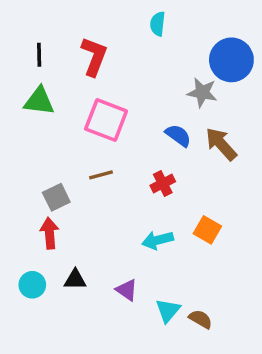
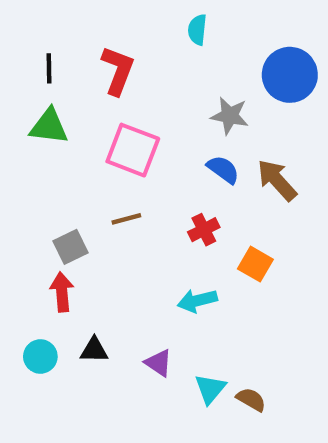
gray star: (202, 93) -> (230, 116), moved
orange square: (207, 230) -> (255, 264), moved

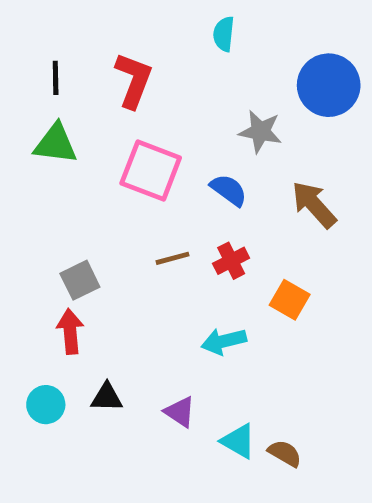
blue semicircle: (223, 169) -> (229, 190), moved
brown line: (126, 219) -> (173, 258), moved
cyan triangle: (210, 389) -> (238, 441), turned -40

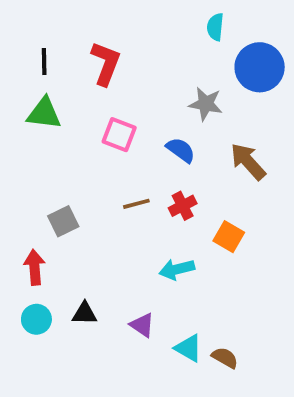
cyan semicircle: (224, 34) -> (215, 27), moved
pink square: (151, 171) -> (119, 135), size x0.7
red arrow: (70, 331) -> (34, 267), moved

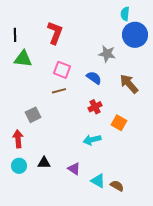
cyan semicircle: (215, 27) -> (125, 14), moved
black line: (44, 62) -> (15, 35), moved
brown line: (136, 204) -> (59, 91), moved

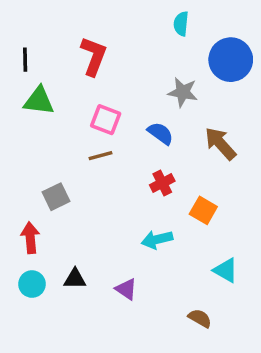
cyan semicircle: (125, 14) -> (181, 24), moved
cyan triangle: (98, 181) -> (226, 270), moved

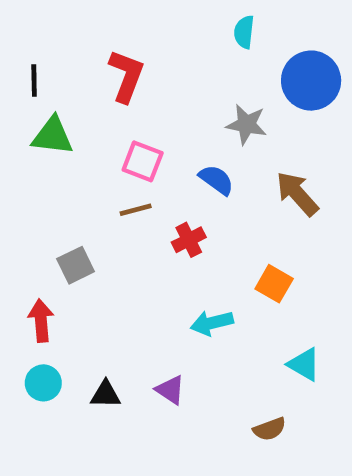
red cross: (162, 183) -> (189, 240), moved
black triangle: (75, 279) -> (106, 394), moved
brown semicircle: (200, 318) -> (269, 429), turned 130

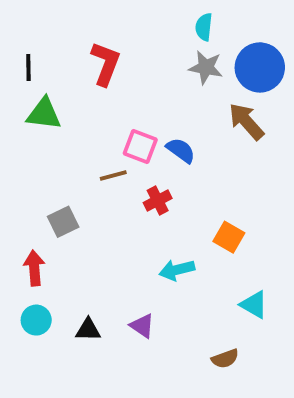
gray star: (246, 124) -> (206, 67), moved
pink square: (143, 161) -> (140, 147), moved
brown arrow: (297, 194) -> (246, 121), moved

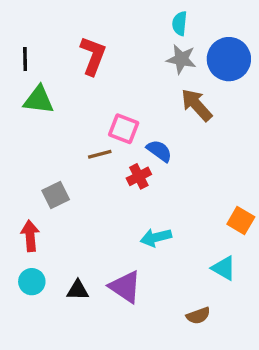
brown arrow: (246, 121) -> (197, 105), moved
blue semicircle: (181, 150) -> (159, 151), moved
orange square: (229, 237) -> (241, 220), moved
purple triangle: (142, 326) -> (125, 287), size x1.5

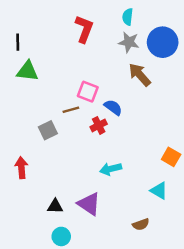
red L-shape: (93, 56) -> (84, 29), moved
gray square: (56, 195) -> (48, 130), moved
cyan circle: (32, 282) -> (61, 236), moved

